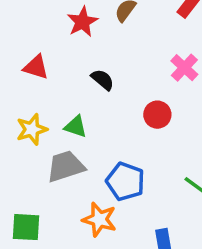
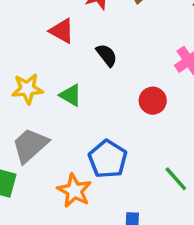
red triangle: (36, 67) -> (62, 31), moved
gray trapezoid: (66, 166) -> (30, 145), moved, turned -36

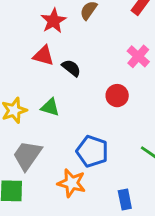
red triangle: (62, 31) -> (43, 56), moved

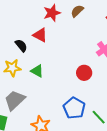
black semicircle: (71, 68) -> (21, 46), moved
blue pentagon: (92, 151) -> (74, 108), moved

